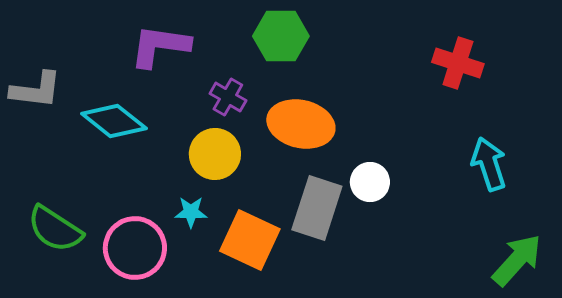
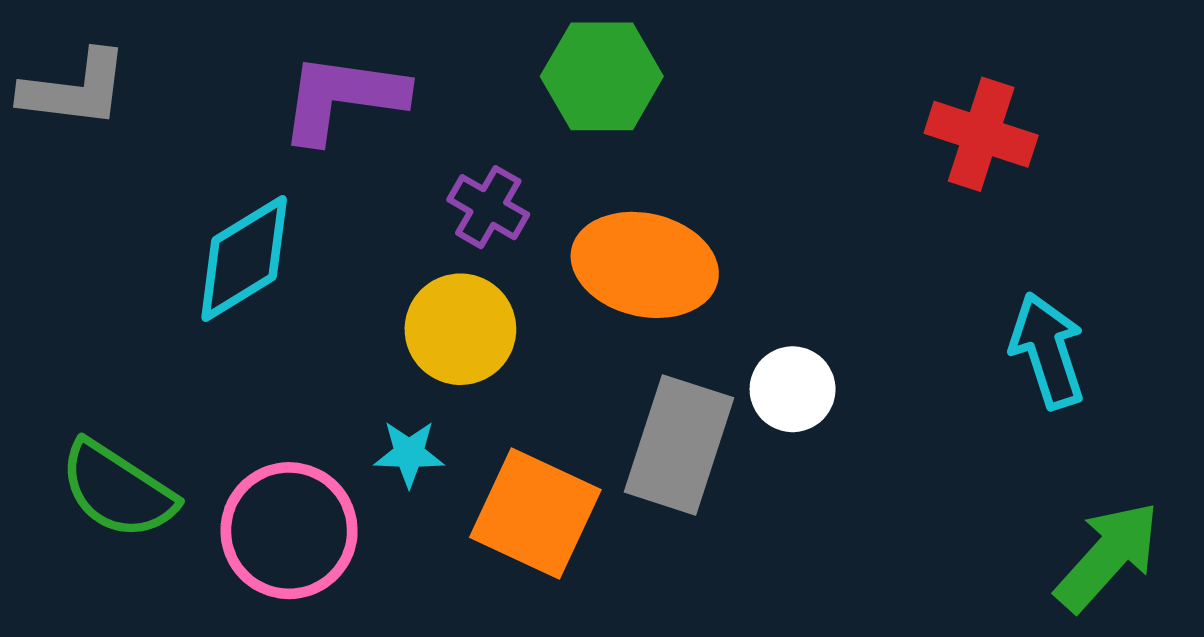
gray L-shape: (36, 90) -> (75, 89), moved
cyan diamond: (114, 121) -> (244, 259), turned -70

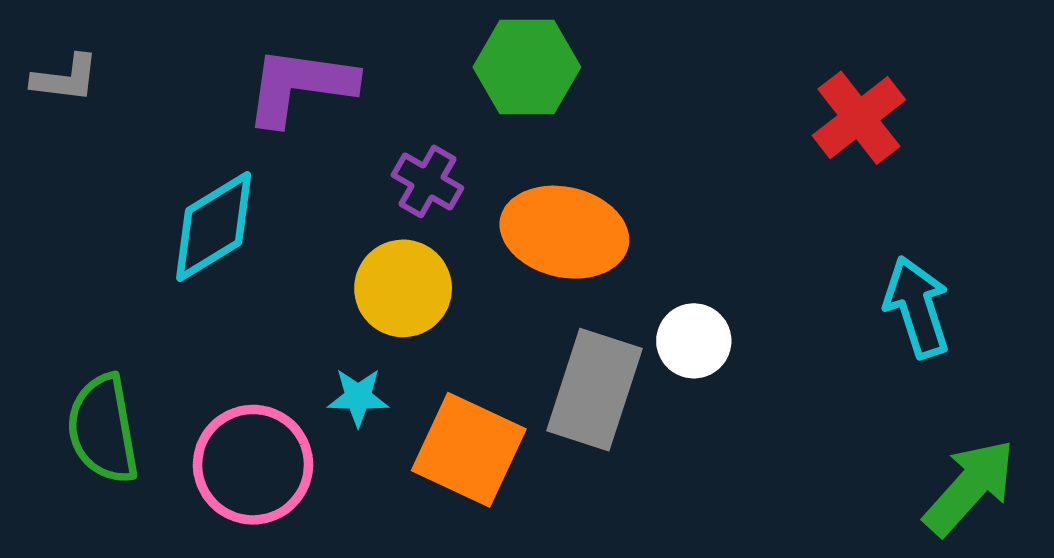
gray L-shape: (75, 89) -> (65, 78), size x0.7
red cross: (981, 134) -> (859, 118), turned 34
green semicircle: (118, 490) -> (103, 429), turned 47

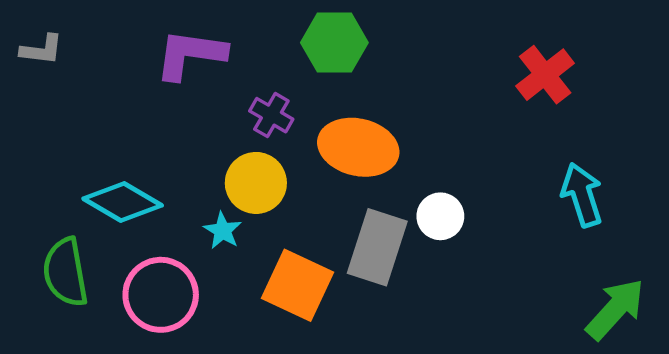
cyan diamond: (214, 226) -> (123, 202), moved, turned 62
cyan star: (358, 397) -> (223, 231), moved, turned 30

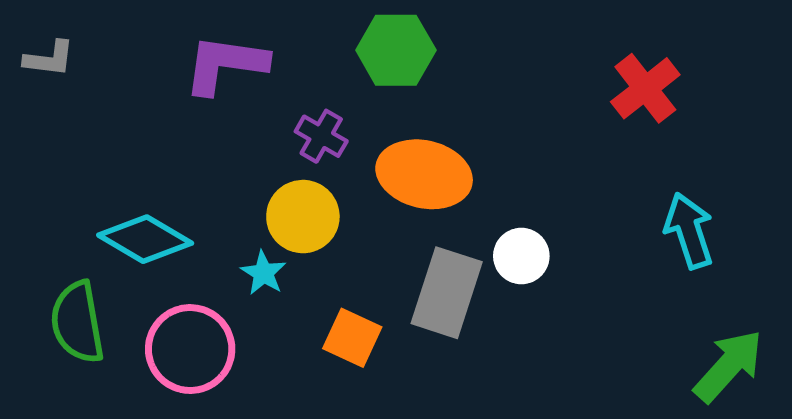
orange square: (298, 285) -> (352, 338), size x0.7

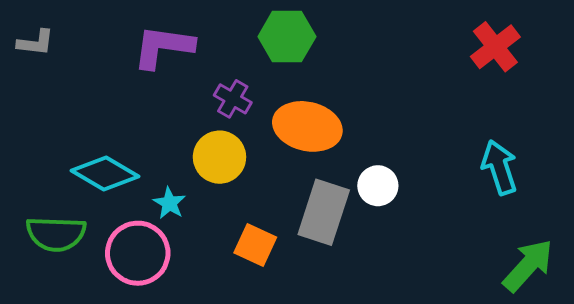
red cross: (645, 88) -> (495, 47), moved
cyan star: (263, 273) -> (169, 203), moved
green semicircle: (77, 322) -> (56, 234), turned -78

